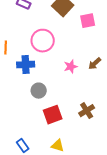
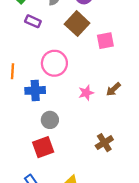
red square: (53, 115) -> (43, 147), moved

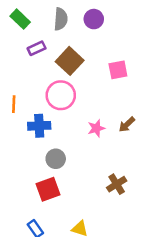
purple rectangle: (33, 21) -> (37, 48), turned -49
brown square: (77, 24) -> (70, 61), moved

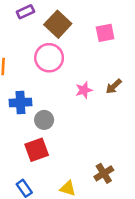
blue cross: (39, 126) -> (20, 103), moved
brown cross: (117, 184) -> (104, 173), moved

